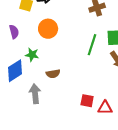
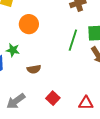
gray arrow: (35, 94) -> (16, 101), moved, turned -120
red square: (87, 101) -> (53, 98), moved, turned 32

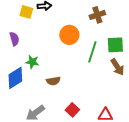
orange circle: (29, 24) -> (69, 35), moved

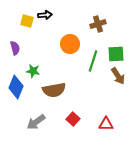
blue diamond: (15, 78) -> (16, 87), turned -35
brown semicircle: (53, 81) -> (54, 90), size x1.6

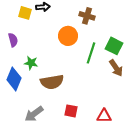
brown cross: (98, 24) -> (87, 16), moved, turned 35
green square: (116, 54) -> (114, 46), turned 30
red square: (73, 119) -> (71, 111), turned -32

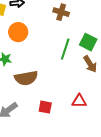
orange circle: (68, 36) -> (18, 32), moved
red triangle: (104, 116) -> (79, 101), moved

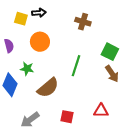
green line: (65, 49) -> (76, 66), moved
brown semicircle: (26, 78) -> (48, 88), turned -30

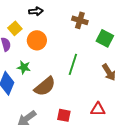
yellow square: (21, 19) -> (15, 28), moved, turned 32
green square: (110, 52) -> (105, 38), moved

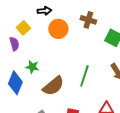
orange circle: (37, 40) -> (58, 29), moved
green line: (73, 64) -> (84, 76), moved

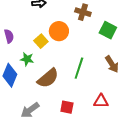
yellow square: (23, 28) -> (41, 41), moved
orange circle: (58, 29) -> (59, 31), moved

